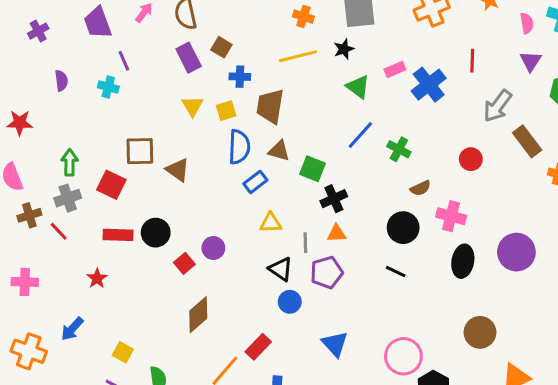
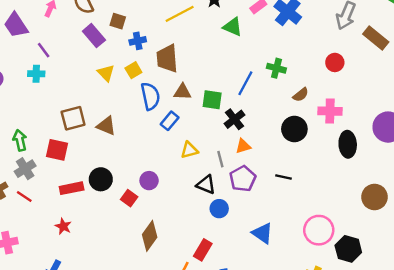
blue line: (360, 135) -> (245, 83), moved
black line: (396, 271) -> (283, 177), moved

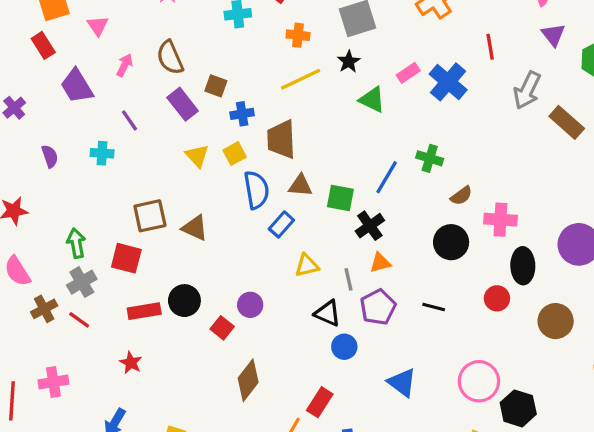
purple line: (44, 50) -> (130, 120), moved
red circle: (335, 62) -> (497, 298), moved
brown circle: (374, 197) -> (556, 321), moved

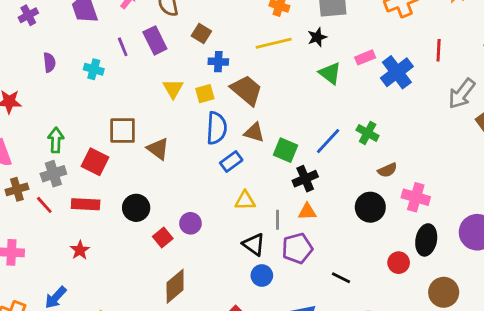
purple rectangle: (183, 104) -> (155, 40), moved
brown trapezoid: (281, 139) -> (247, 90), turned 120
black line: (434, 307) -> (341, 278), moved
red rectangle: (144, 311) -> (86, 204), moved

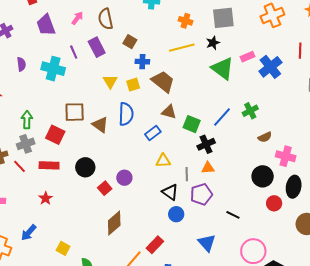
cyan cross: (94, 69) -> (53, 69), size x1.6
green triangle: (330, 73) -> (223, 68), size x1.4
blue semicircle: (217, 128) -> (126, 114), moved
green cross: (368, 133) -> (250, 111), turned 35
black circle: (370, 207) -> (263, 176), moved

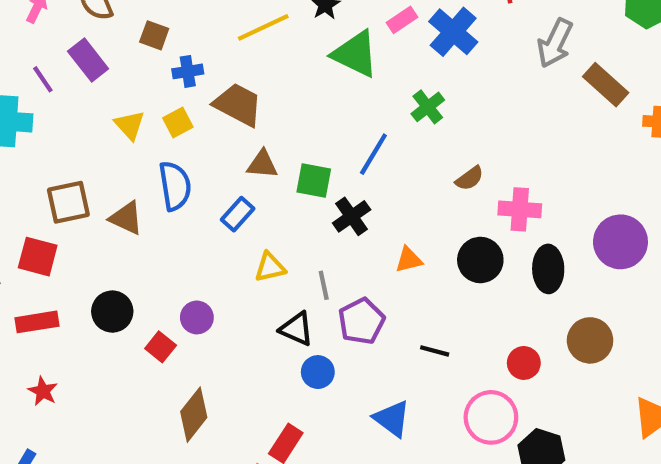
green cross: (250, 111) -> (428, 107), moved
orange triangle: (208, 168) -> (409, 260), moved
red circle: (274, 203) -> (524, 363), moved

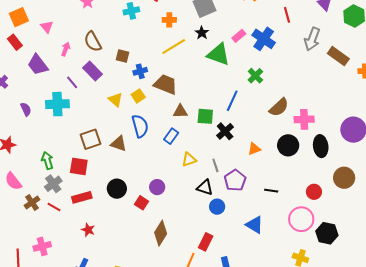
brown semicircle: (470, 178) -> (279, 107), size x1.5

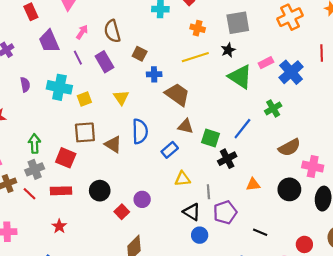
purple line: (72, 82) -> (78, 58), moved
yellow square: (138, 96) -> (84, 99), moved

